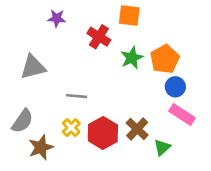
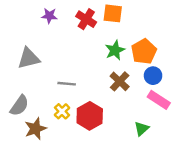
red cross: (99, 37) -> (86, 19), moved
brown cross: (137, 129) -> (120, 81), moved

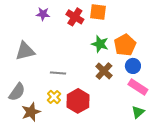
green star: (115, 50) -> (100, 44), turned -30
green triangle: (142, 129) -> (138, 112), moved

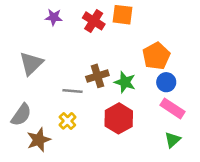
green star: (100, 44) -> (125, 82), moved
gray triangle: (25, 51) -> (31, 63), turned -30
brown cross: (104, 71) -> (97, 76), moved, turned 30
red hexagon: (78, 101) -> (119, 118), moved

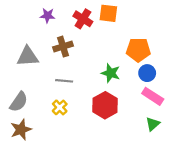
orange pentagon: (156, 56) -> (138, 50), turned 30
gray triangle: (31, 63) -> (28, 56), turned 40
brown cross: (97, 76) -> (63, 47), moved
brown star: (39, 140) -> (21, 130), moved

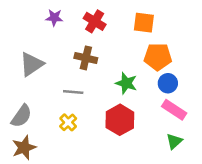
orange square: (108, 13) -> (144, 23), moved
brown cross: (63, 47) -> (86, 58), moved, turned 30
gray triangle: (28, 56) -> (32, 64), turned -30

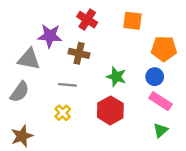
purple star: (54, 18) -> (50, 36), moved, size x1.5
orange pentagon: (158, 57) -> (164, 49), moved
gray triangle: (32, 64) -> (29, 59), turned 45
gray semicircle: (21, 116) -> (20, 92), moved

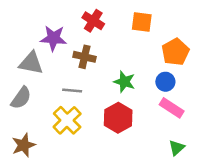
orange pentagon: (164, 49) -> (175, 52), turned -30
yellow cross: (63, 113) -> (67, 120), size x1.6
green triangle: (161, 130) -> (177, 148), moved

